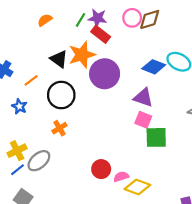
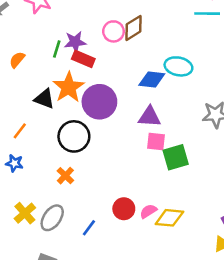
black circle: (61, 95) -> (74, 136), moved
blue line: (17, 170) -> (89, 228), moved

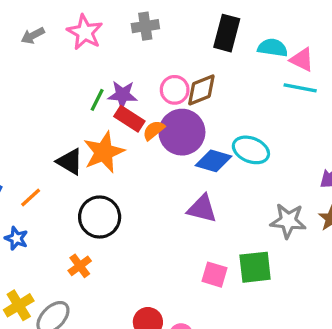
orange semicircle: (17, 60) -> (154, 130), moved
purple circle: (99, 102) -> (182, 132), moved
pink square: (156, 142) -> (214, 275), moved
green square: (176, 157) -> (255, 267), moved

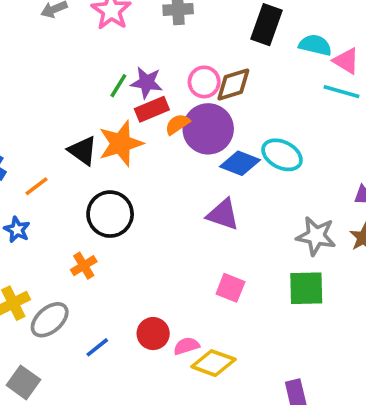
red rectangle: (129, 119) -> (152, 109), turned -60
green square: (255, 267) -> (306, 288), moved

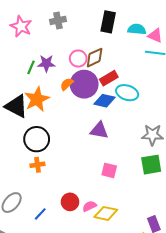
red rectangle: (152, 109) -> (109, 78), moved
black triangle: (83, 151) -> (16, 106), size x1.4
orange cross: (84, 266) -> (37, 165), moved, turned 32

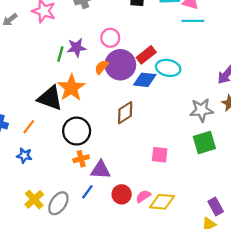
brown diamond: (95, 58) -> (125, 113), moved
purple triangle: (99, 130) -> (101, 170), moved
blue line: (40, 214) -> (87, 192), moved

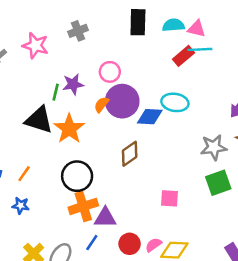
red rectangle: (146, 55) -> (184, 56), moved
black triangle: (50, 98) -> (39, 120), moved
orange cross: (81, 159) -> (83, 206), size x1.6

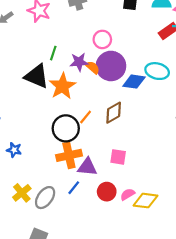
purple star: (73, 84) -> (79, 62), moved
orange semicircle: (101, 105) -> (93, 67), turned 88
orange line: (24, 174) -> (86, 117), moved
pink square: (170, 198) -> (118, 157), moved

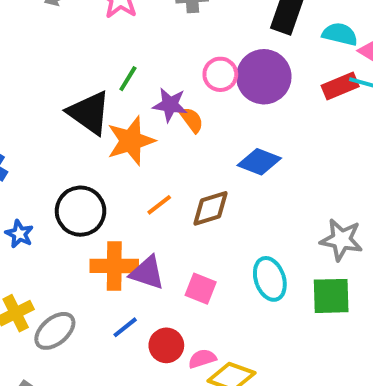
purple circle: (111, 66) -> (264, 77), moved
cyan ellipse: (157, 71) -> (270, 279), moved, turned 45
black circle: (66, 128) -> (81, 211), moved
purple triangle: (87, 167) -> (147, 273), moved
blue line: (74, 188) -> (125, 327), moved

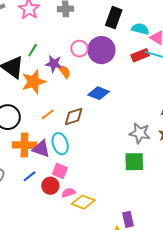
cyan ellipse: (270, 279) -> (60, 144), moved
pink square: (201, 289) -> (60, 171), moved

